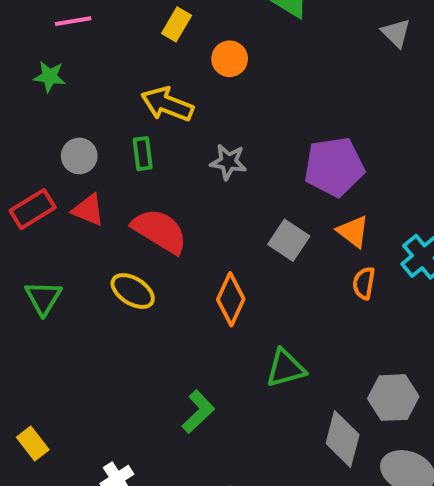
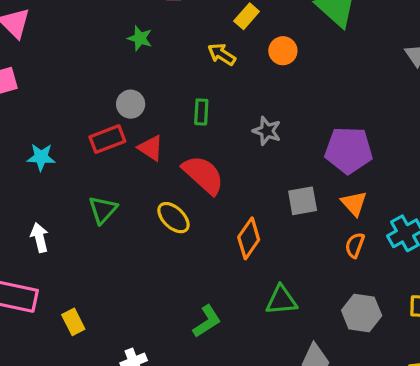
yellow arrow: (167, 104) -> (222, 54), moved, size x0.7
gray circle: (79, 156) -> (131, 104), moved
gray square: (289, 240) -> (303, 201), turned 36
gray hexagon: (393, 398) -> (362, 313), moved

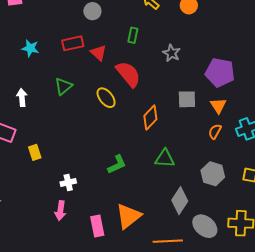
gray circle: (131, 104) -> (92, 11), moved

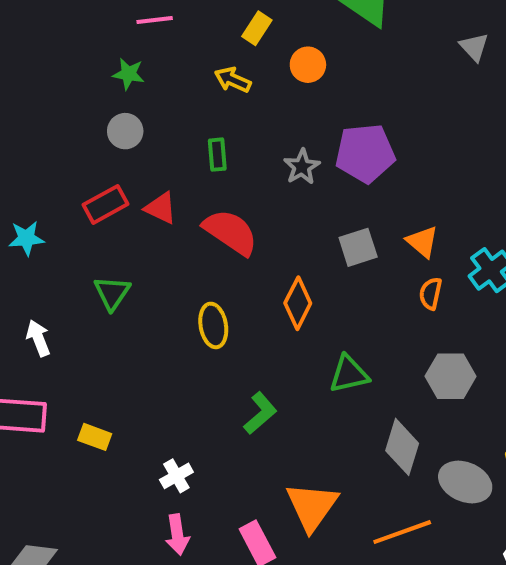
gray star: (172, 53) -> (302, 167), turned 30
purple pentagon: (220, 72) -> (365, 153), moved
yellow ellipse: (106, 98) -> (213, 325), moved, turned 45
yellow rectangle: (35, 152) -> (95, 437), turned -35

